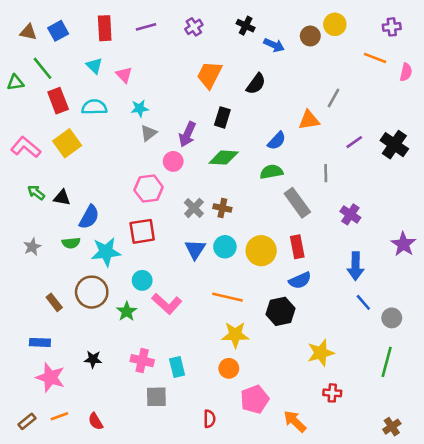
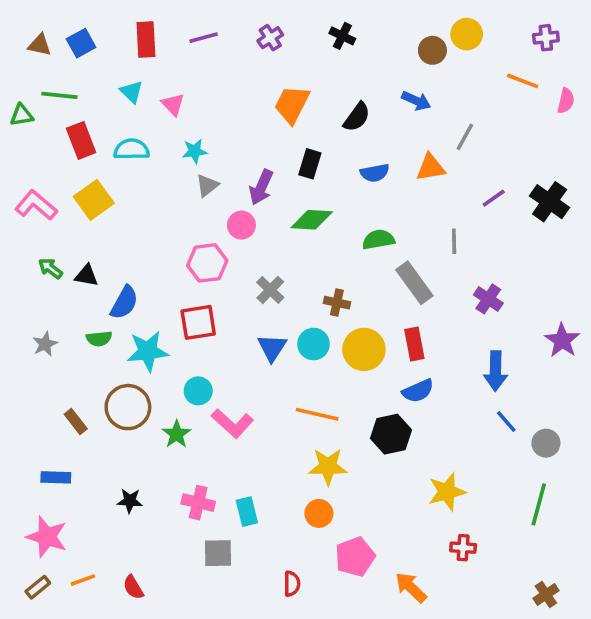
blue arrow: (274, 45) -> (416, 101), moved
green line: (43, 68) -> (59, 95), turned -45
blue semicircle: (277, 141) -> (375, 173), moved, turned 36
brown cross: (222, 208) -> (337, 303), moved
pink star: (50, 377) -> (47, 537), moved

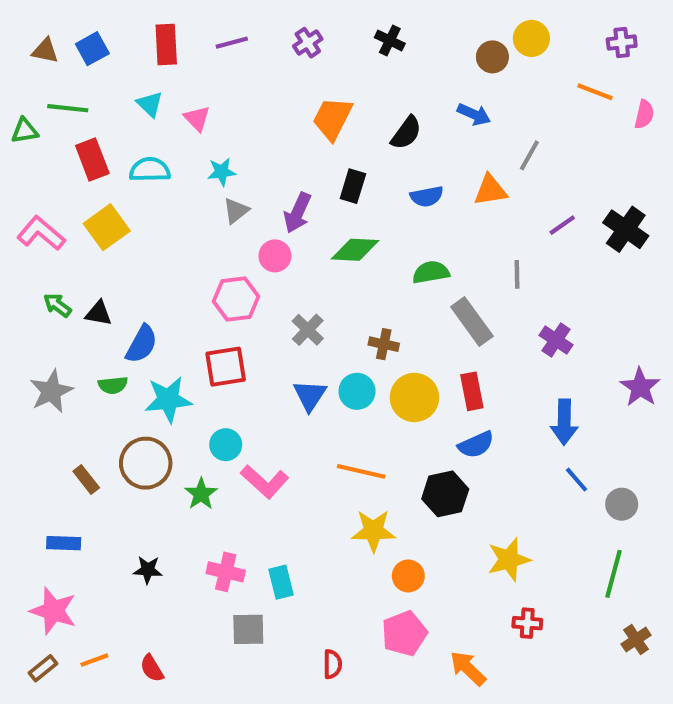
gray star: (45, 344) -> (51, 391), size x1.5
orange circle: (319, 513) -> (408, 576), moved
brown cross: (546, 594) -> (636, 640), moved

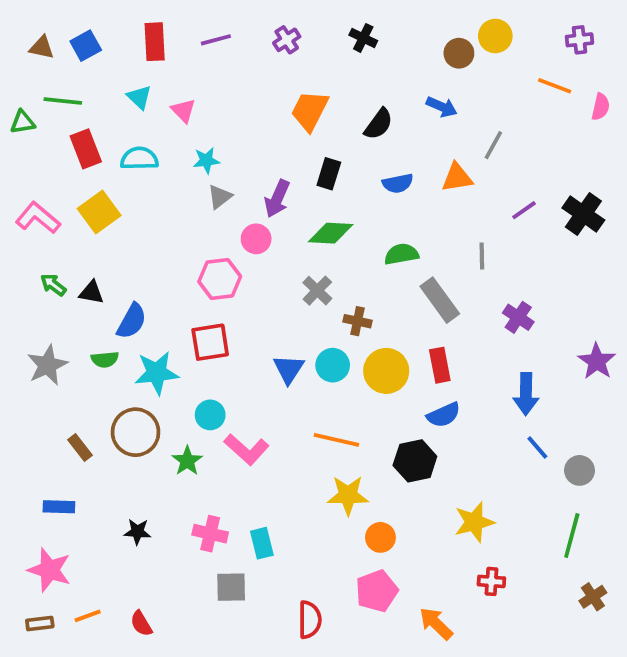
gray cross: (308, 330) -> (317, 291), moved
red semicircle: (332, 664) -> (310, 620), size x1.4
brown rectangle: (43, 668) -> (40, 624), turned 32

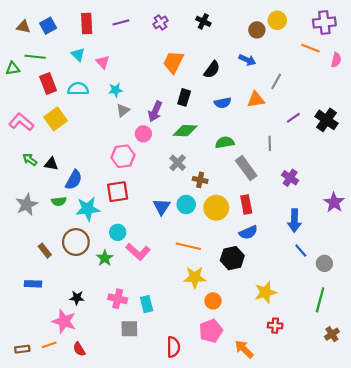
purple cross: (579, 40) -> (324, 22), size x1.5
pink star: (49, 570) -> (64, 321), moved

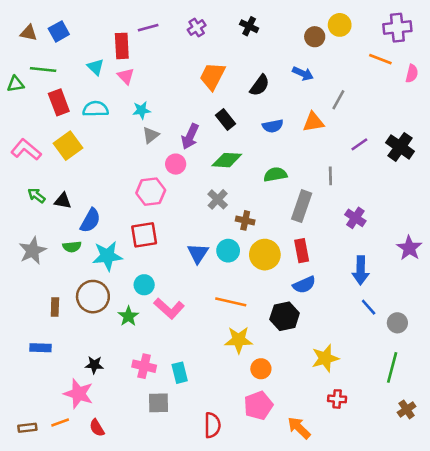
red rectangle: (87, 24) -> (122, 46), moved
black rectangle: (184, 97) -> (225, 119), turned -56
gray rectangle: (246, 168) -> (302, 206), turned 55
brown rectangle: (45, 251) -> (55, 307), turned 40

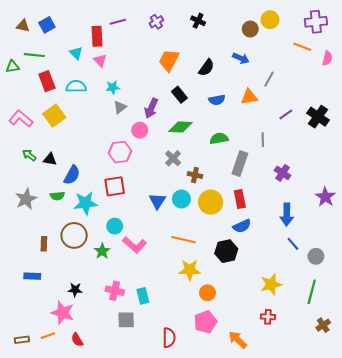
yellow star: (325, 358) -> (271, 284), moved

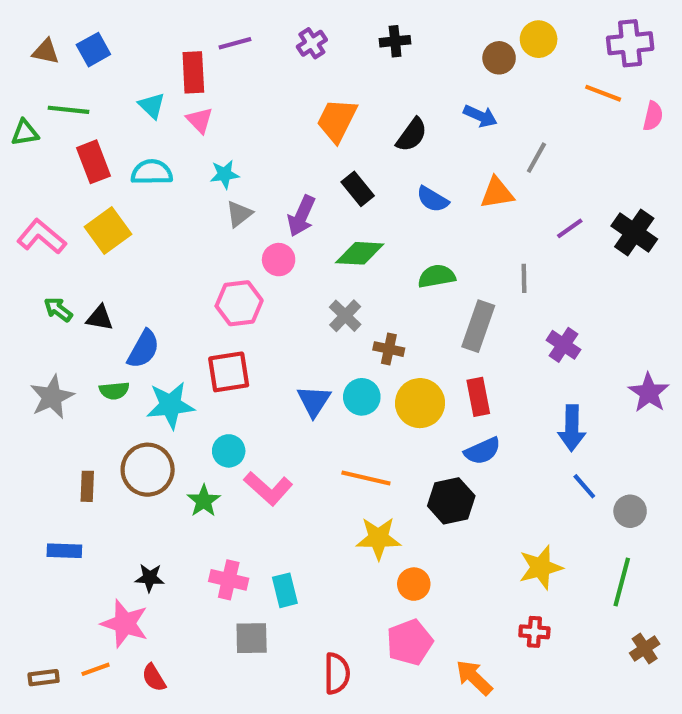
black cross: (198, 21) -> (395, 41), turned -32
blue semicircle: (217, 100) -> (432, 199), turned 42

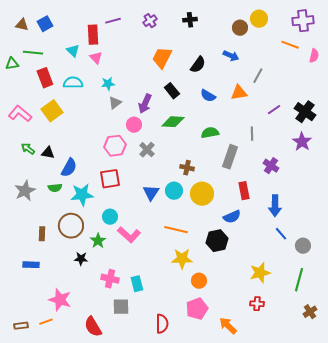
gray cross: (345, 316) -> (147, 150), moved
purple star: (649, 393) -> (302, 142), moved
red rectangle: (478, 397) -> (244, 191), moved
black star: (150, 578) -> (81, 259), moved
red semicircle: (154, 678) -> (93, 327), moved, size x1.5

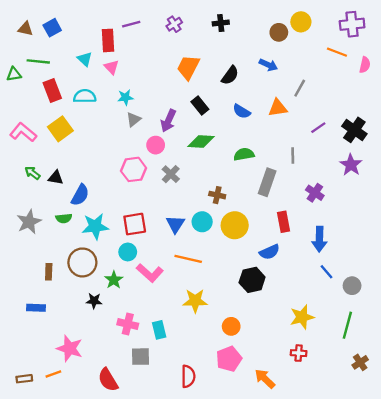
red square: (110, 179) -> (135, 224), moved
orange line: (176, 230) -> (188, 259), moved
yellow star: (182, 259) -> (195, 301), moved

